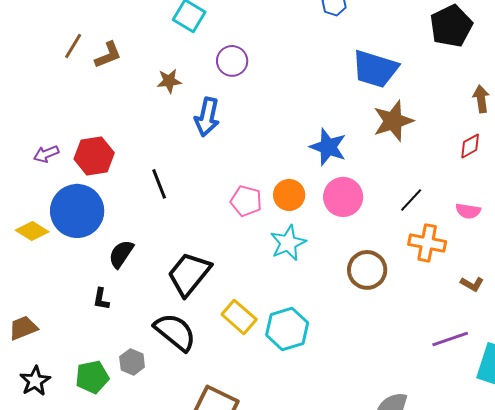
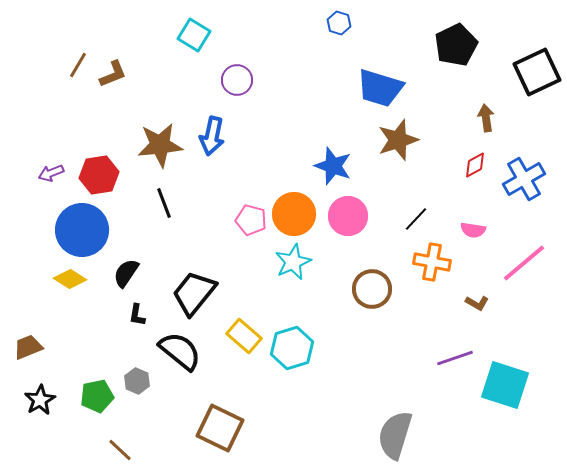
brown star: (169, 81) -> (160, 145), moved, size x1.8
orange circle: (289, 195) -> (294, 214), size x1.4
yellow diamond: (32, 231) -> (70, 279), moved
black L-shape: (101, 299) -> (137, 315), moved

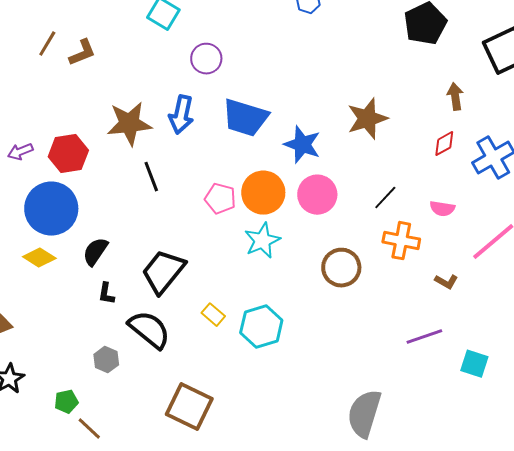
blue trapezoid: (380, 88) -> (245, 118), moved
black line: (164, 203) -> (151, 177), moved
yellow rectangle: (244, 336) -> (213, 315), size x0.7
cyan square: (505, 385) -> (474, 364), size x0.6
green pentagon: (97, 396) -> (66, 402), moved, size x0.7

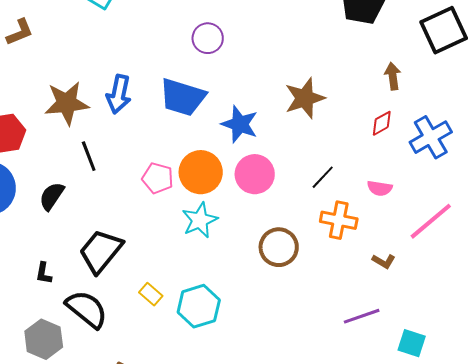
purple circle: (206, 59) -> (208, 38), moved
black semicircle: (95, 252) -> (52, 196), moved
gray hexagon: (106, 360) -> (44, 339), size x1.5

